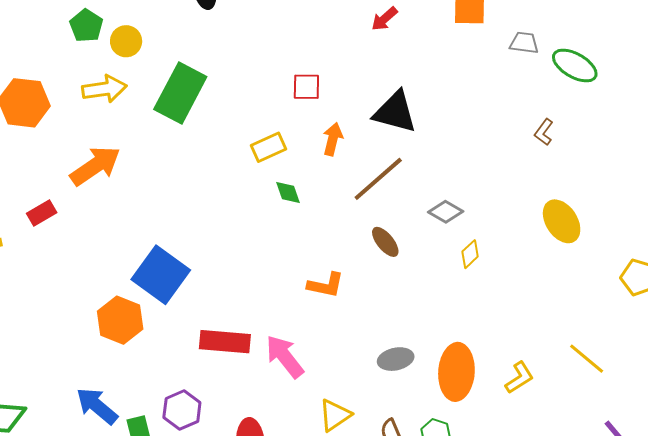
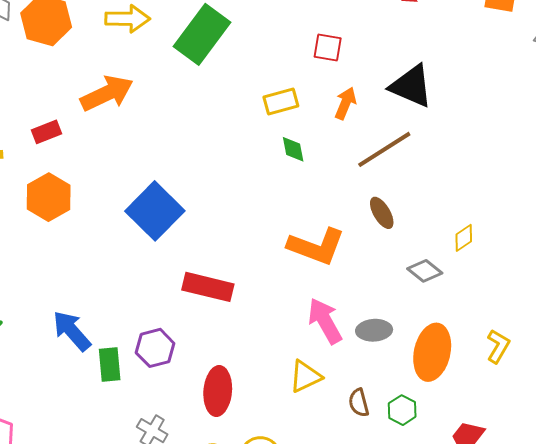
gray diamond: (446, 212) -> (425, 271), moved
orange L-shape: (326, 285) -> (316, 246), size x1.5
orange hexagon: (120, 320) -> (49, 197), moved
pink arrow: (285, 356) -> (325, 321), moved
yellow L-shape: (519, 378) -> (498, 346), moved, turned -36

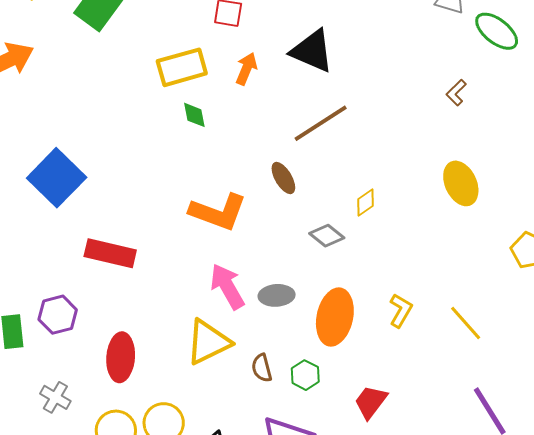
yellow rectangle: (281, 101) -> (182, 67), size x1.4
brown line: (384, 149) -> (321, 123), moved
yellow triangle: (305, 376) -> (208, 342), size x1.4

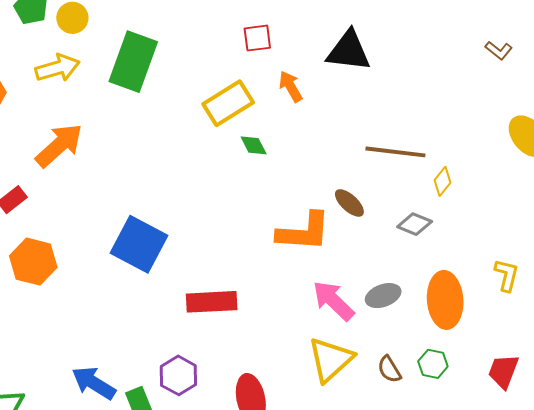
orange arrow: (246, 69) -> (291, 86), turned -36
brown L-shape: (456, 93) -> (499, 50), turned -80
brown line: (321, 123) -> (395, 152), moved, turned 56
brown ellipse: (283, 178) -> (349, 203), moved

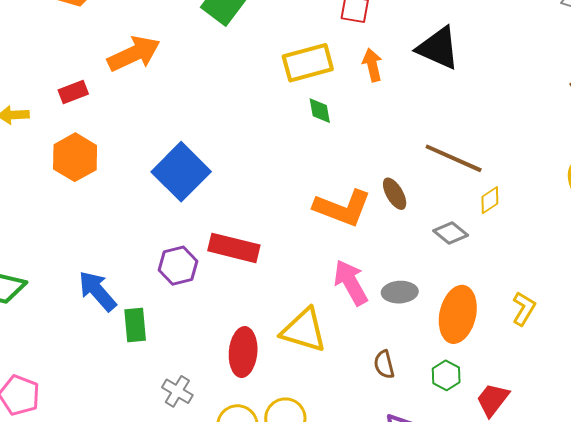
yellow triangle: (331, 360) -> (304, 330), moved, turned 42
green hexagon: (433, 364) -> (446, 375), moved
purple hexagon: (178, 375) -> (178, 266), moved

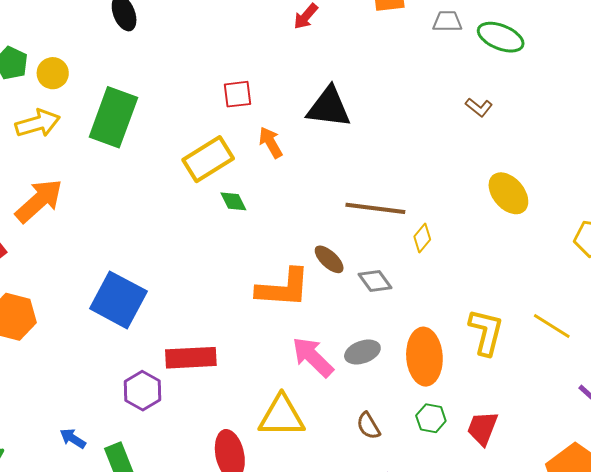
gray diamond: (451, 233) -> (375, 281), moved, turned 32
blue arrow: (97, 291) -> (73, 438), size x0.6
yellow L-shape: (524, 309) -> (486, 332), size x1.4

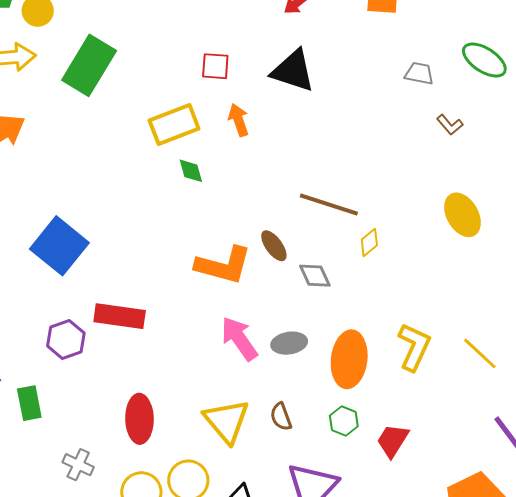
gray trapezoid: (447, 21) -> (419, 73), moved
black triangle: (329, 107) -> (293, 71), moved
yellow triangle: (282, 416) -> (227, 421), moved, turned 39

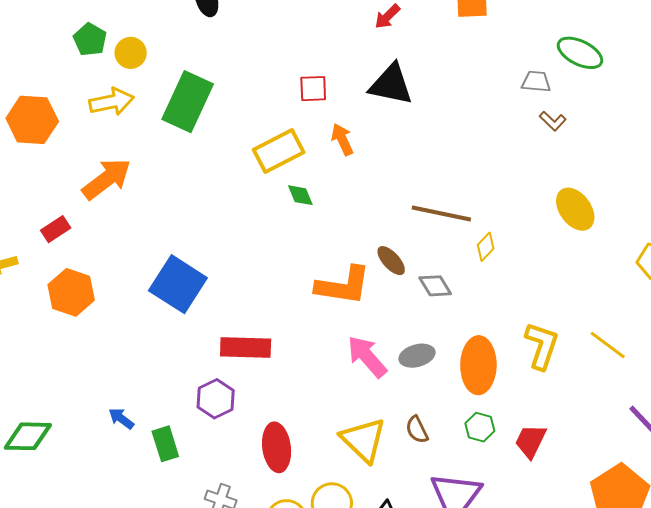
gray trapezoid: (419, 73) -> (536, 82), moved
purple hexagon: (66, 339) -> (216, 399), moved

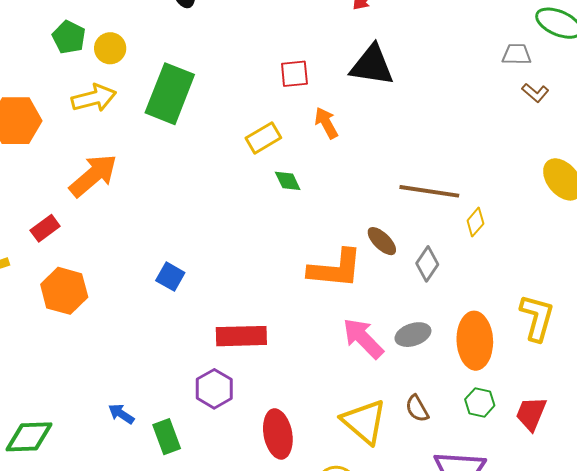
yellow rectangle: (279, 151) -> (263, 138), size x0.7
blue square: (178, 284) -> (170, 277), size x0.5
gray diamond: (435, 286) -> (427, 264), turned 68

